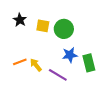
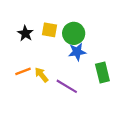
black star: (20, 20) -> (25, 33), moved
blue star: (70, 55) -> (77, 52), moved

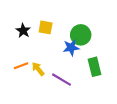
green circle: (74, 33) -> (81, 35), moved

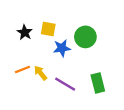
blue star: (71, 48) -> (62, 48), moved
green rectangle: (95, 67) -> (98, 83), moved

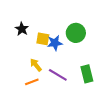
yellow square: (48, 29) -> (43, 39), moved
orange line: (22, 70) -> (32, 82), moved

